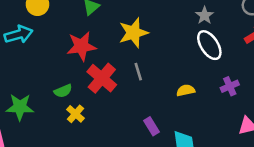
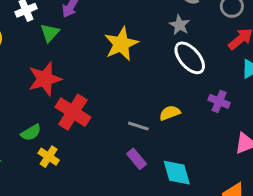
yellow star: (133, 33) -> (121, 44), moved
gray line: (138, 72) -> (138, 126), moved, turned -48
purple cross: (230, 86) -> (219, 101), turned -36

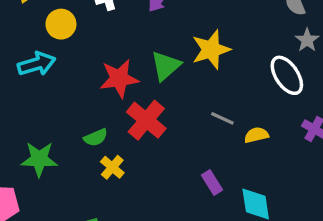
gray star: (180, 25) -> (307, 40), moved
green triangle: (50, 33) -> (166, 66), moved, size x1.4
gray line: (138, 126) -> (222, 118), moved

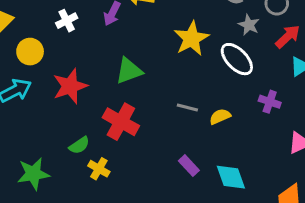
yellow star: (211, 50) -> (191, 38), moved
green triangle: (166, 66) -> (129, 71), turned 32
red star: (119, 79) -> (70, 86), moved

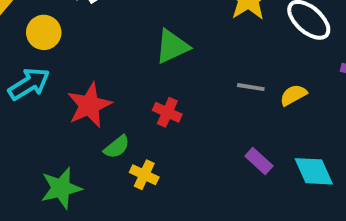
red star: (70, 86) -> (89, 105), moved
red cross: (121, 122) -> (167, 112), size x0.6

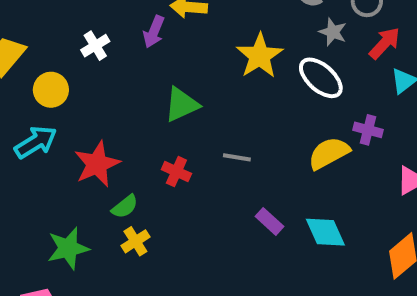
gray line: (251, 87) -> (237, 157), moved
yellow semicircle: (293, 95) -> (329, 153), moved, size x1.5
yellow cross: (144, 175) -> (135, 241), moved, turned 32

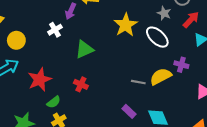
white cross: (95, 46) -> (55, 30), moved
gray line: (237, 157) -> (138, 82), moved

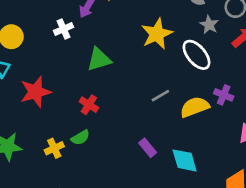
gray line: (138, 82) -> (160, 96), moved, turned -48
green semicircle: (54, 102) -> (80, 138), moved

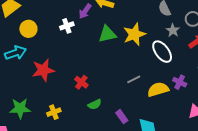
green triangle: (99, 59) -> (107, 34), moved
green semicircle: (80, 138) -> (95, 104), moved

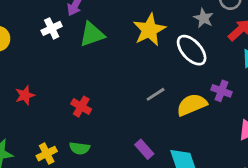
green triangle: (107, 34) -> (92, 34), moved
red star: (43, 70) -> (25, 95), size x0.6
green semicircle: (95, 104) -> (80, 148), moved, turned 40

